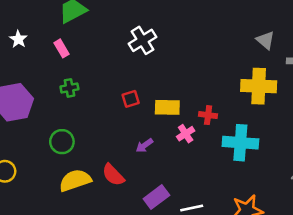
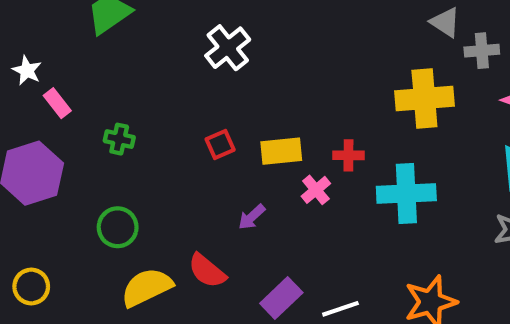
gray triangle: (265, 40) -> (445, 22), moved
pink rectangle: (62, 48) -> (57, 103), moved
green cross: (69, 88) -> (119, 139), turned 30

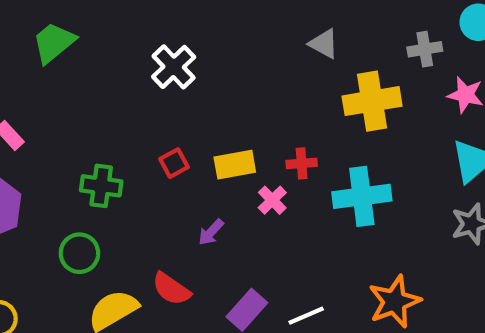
gray triangle: (445, 22) -> (324, 44), moved
green cross: (119, 139) -> (101, 186), moved, size x1.4

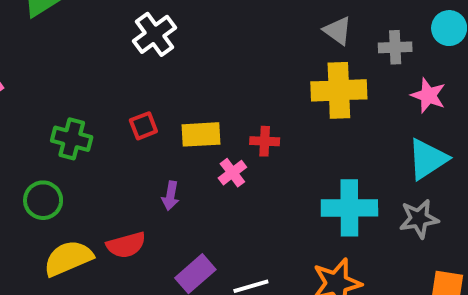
gray triangle: (324, 44) -> (338, 31), moved
cyan cross: (362, 196) -> (349, 208), moved
purple arrow: (211, 232) -> (170, 196), turned -40
red semicircle: (171, 289) -> (126, 245), turned -57

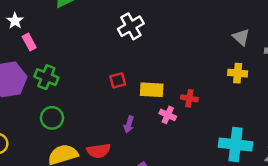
yellow cross: (339, 90) -> (238, 73), size x0.6
green cross: (72, 139) -> (46, 77), moved
pink cross: (232, 173) -> (168, 115), turned -35

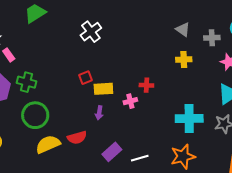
yellow rectangle: (152, 90) -> (103, 89), moved
pink cross: (168, 115) -> (130, 101), turned -32
green circle: (52, 118) -> (35, 115), size x1.4

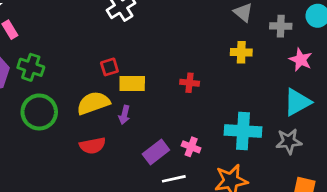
pink cross: (130, 101) -> (191, 147), moved, turned 32
yellow semicircle: (48, 144) -> (93, 103), moved
purple rectangle: (112, 152) -> (156, 152), moved

